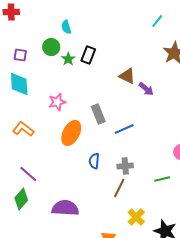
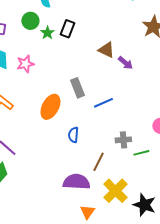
pink star: (57, 102) -> (25, 64), moved
gray cross: (125, 166) -> (123, 140), moved
purple semicircle: (65, 208) -> (76, 182), moved
yellow cross: (136, 217) -> (115, 191), size x1.4

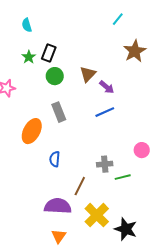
green circle: (30, 21) -> (55, 76), moved
brown triangle: (106, 50) -> (88, 74), turned 48
blue line: (103, 103) -> (105, 112), moved
orange triangle: (87, 212) -> (59, 236), moved

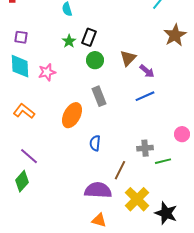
orange triangle: (59, 236) -> (99, 220), turned -49

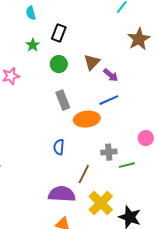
black rectangle: (89, 37) -> (59, 33), moved
orange ellipse: (72, 115) -> (87, 119), moved, turned 55

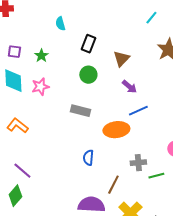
green star: (33, 45) -> (41, 56), moved
brown triangle: (92, 62) -> (121, 59), moved
purple arrow: (111, 75) -> (129, 87), moved
gray rectangle: (63, 100) -> (80, 111), moved, turned -54

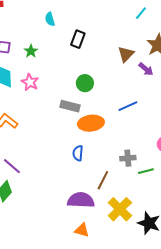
brown triangle: (121, 59) -> (126, 54), moved
green circle: (88, 75) -> (85, 83), moved
pink star: (40, 87) -> (30, 82), turned -30
purple arrow: (129, 87) -> (146, 69), moved
orange ellipse: (116, 130) -> (91, 123), moved

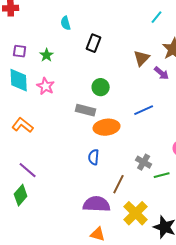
gray cross: (128, 158) -> (144, 162), turned 35

